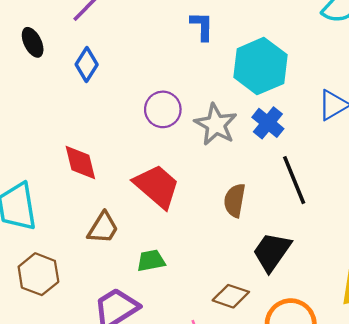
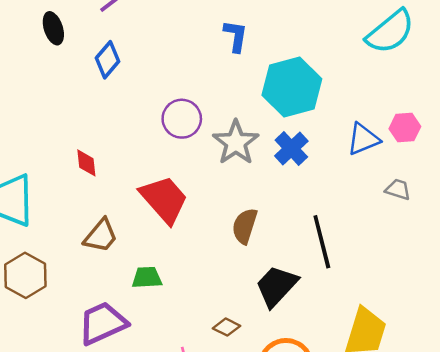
red diamond: (80, 163) -> (86, 163), size x0.7
black line: (294, 180) -> (322, 242), moved
brown diamond: (231, 296) -> (226, 327), size x0.7

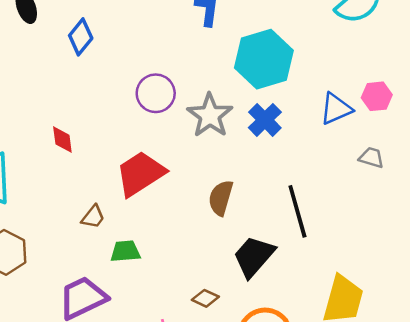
red trapezoid: (164, 199) -> (140, 174), turned -80
brown trapezoid: (101, 236) -> (93, 217), moved, size x0.7

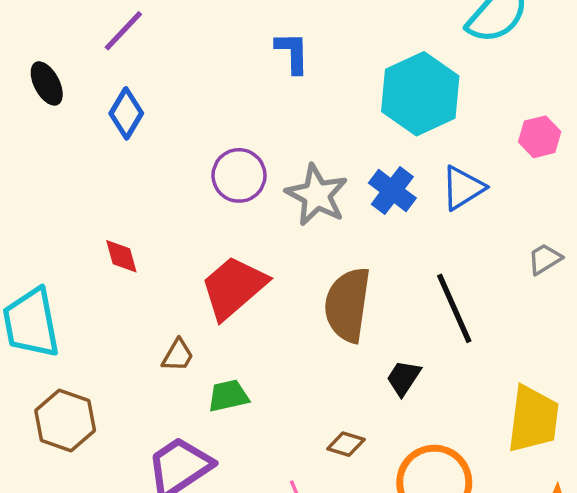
cyan hexagon: (264, 59) -> (420, 94), moved
blue triangle: (336, 109) -> (463, 188), moved
gray trapezoid: (371, 158) -> (545, 259), moved, turned -40
brown semicircle: (221, 198) -> (347, 305), size x1.5
black trapezoid: (254, 256) -> (404, 378), size x0.6

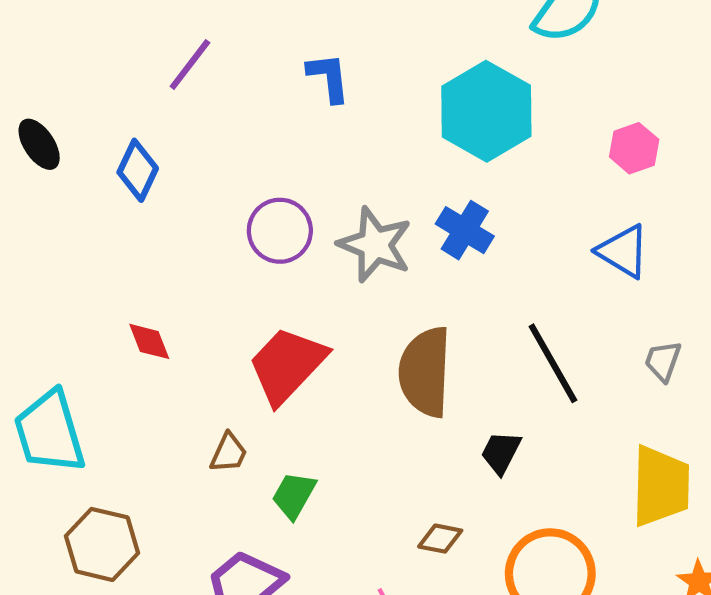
purple line: (123, 31) -> (190, 64), moved
blue triangle: (463, 188) -> (623, 251), moved, turned -51
gray trapezoid: (545, 259) -> (663, 361), moved, turned -33
green trapezoid: (228, 396) -> (294, 495), turned -42

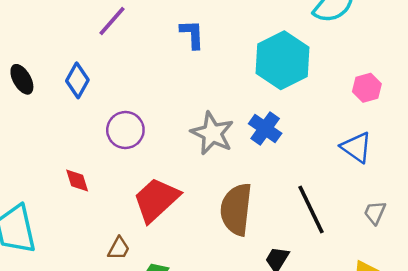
black ellipse: (39, 144) -> (22, 79), moved
purple circle: (280, 231) -> (125, 130), moved

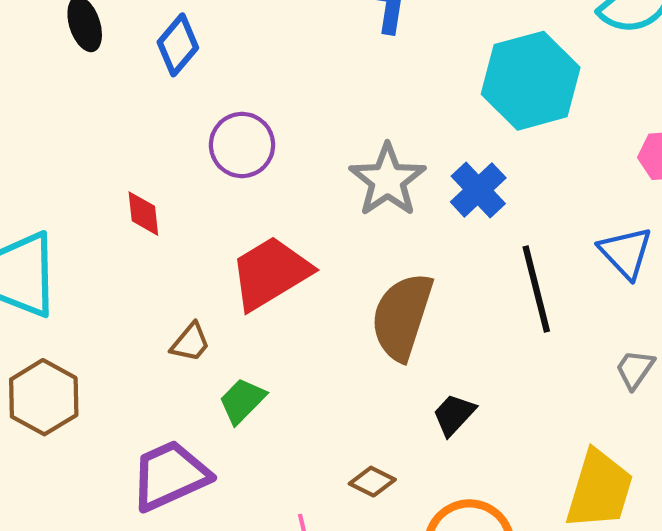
black line: (311, 210) -> (536, 289), moved

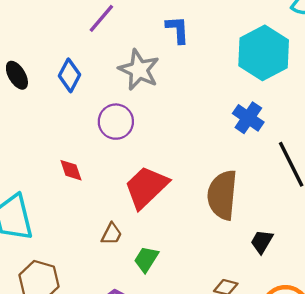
gray star: (387, 180) -> (139, 70), moved

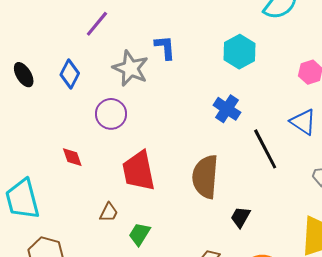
blue L-shape: (178, 30) -> (165, 47), moved
cyan hexagon: (264, 53) -> (240, 52), size x0.7
red trapezoid: (146, 187) -> (139, 171), turned -57

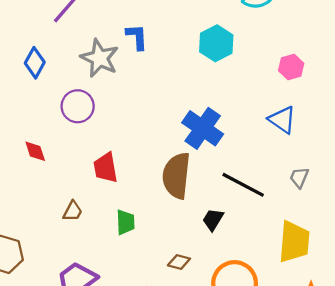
blue cross: (227, 109) -> (203, 128), moved, size x1.4
black line: (265, 149) -> (243, 185), moved, turned -36
red trapezoid: (139, 171) -> (106, 168), size x0.7
green trapezoid: (140, 234) -> (126, 222), moved, turned 145

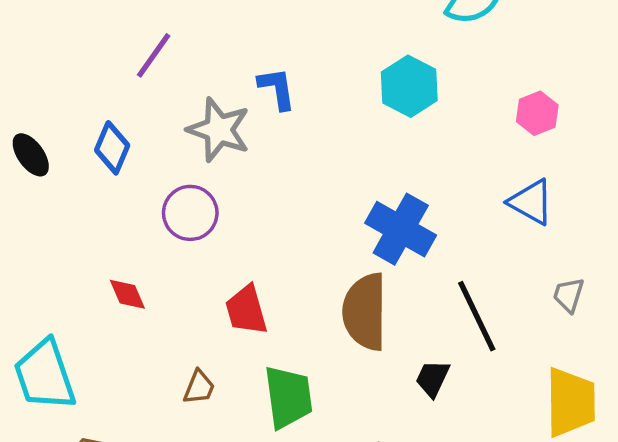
black line: (243, 185) -> (477, 316), turned 42
green trapezoid: (126, 222) -> (288, 397), size x1.5

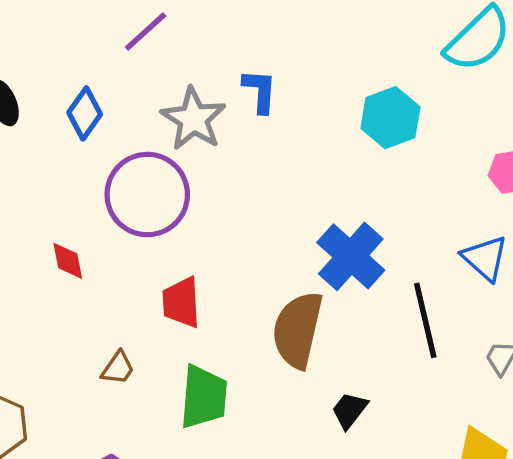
purple circle: (190, 213) -> (147, 195), size x1.5
black line: (477, 316) -> (425, 320), moved

